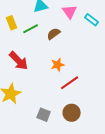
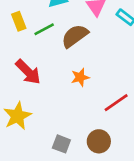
brown semicircle: (54, 34) -> (75, 36), size x1.5
red line: (70, 83) -> (116, 103), moved

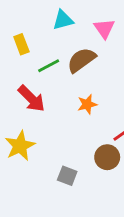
green line: (44, 29) -> (49, 66), moved
brown circle: (99, 141) -> (107, 157), moved

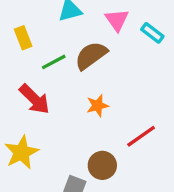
brown circle: (107, 157) -> (102, 165), moved

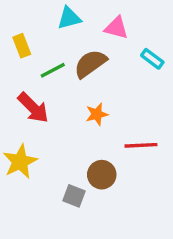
pink triangle: (117, 20) -> (116, 28), turned -40
cyan rectangle: (152, 33) -> (152, 59), moved
red line: (141, 136) -> (141, 145), turned 32

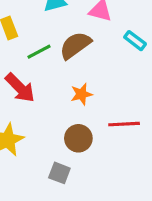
brown circle: (102, 175) -> (78, 138), moved

